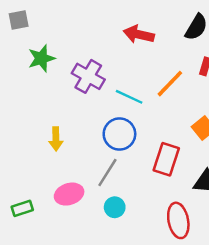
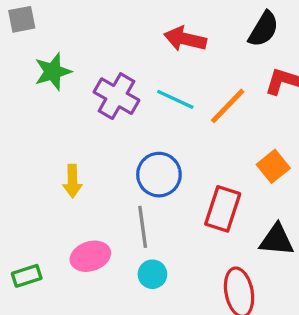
cyan line: (129, 97) -> (175, 99), moved
gray line: (107, 172) -> (143, 227), turned -40

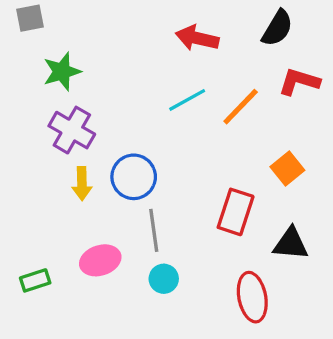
purple cross: (116, 96) -> (72, 130), moved
cyan line: (175, 99) -> (187, 100), turned -54
blue circle: (159, 175) -> (134, 177), moved

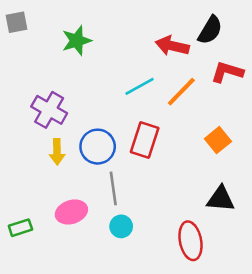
red arrow: (197, 38) -> (172, 46), moved
green star: (62, 72) -> (77, 41), moved
red rectangle: (236, 212) -> (145, 140), moved

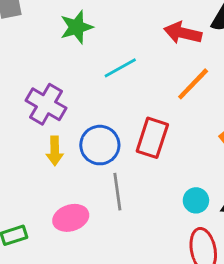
cyan line: (139, 86) -> (120, 68), moved
cyan circle: (121, 226) -> (196, 200), moved

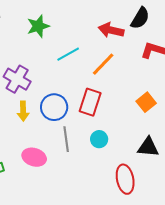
orange line: (193, 84) -> (103, 64), moved
cyan circle: (196, 200) -> (99, 139), moved
pink ellipse: (71, 218) -> (34, 157), turned 35

